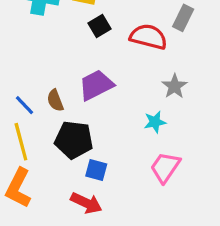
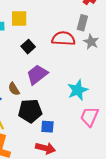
black square: (99, 26) -> (28, 47), moved
gray star: (174, 86) -> (91, 42), moved
cyan star: (155, 122) -> (78, 90), size x1.5

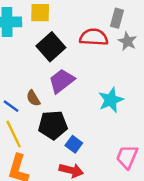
black square: (28, 47) -> (51, 47), size x1.6
pink trapezoid: (90, 117) -> (127, 157), moved
blue square: (47, 127) -> (74, 144), turned 32

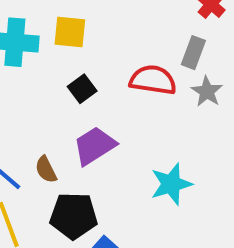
black square: (51, 47) -> (82, 89), size x0.6

